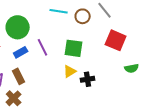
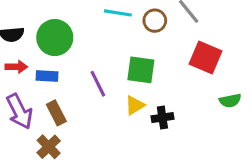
purple line: (43, 47) -> (98, 84), moved
blue rectangle: (21, 52) -> (47, 76), moved, turned 32

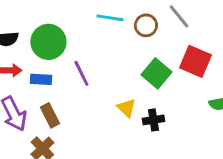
green square: (141, 70) -> (156, 73), moved, turned 32
purple line: (98, 84) -> (81, 73), moved
yellow triangle: (135, 105) -> (126, 108), turned -45

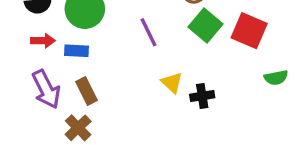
purple line: (81, 73) -> (149, 32), moved
green square: (156, 73) -> (206, 26), moved

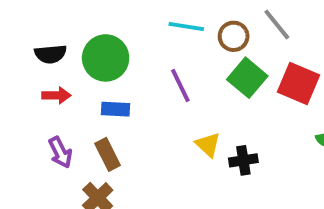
blue rectangle: (76, 51) -> (115, 109), moved
purple arrow: (46, 89) -> (60, 152), size x0.7

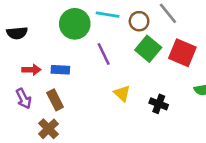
green circle: (106, 58) -> (75, 24), moved
red arrow: (56, 95) -> (31, 70), moved
black cross: (243, 160) -> (159, 104), moved, turned 30

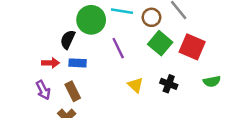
black semicircle: (17, 33) -> (68, 40), moved, turned 120
black cross: (159, 104) -> (169, 84), moved

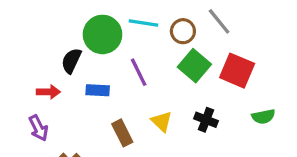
blue rectangle: (78, 63) -> (98, 90), moved
brown rectangle: (73, 91) -> (122, 133), moved

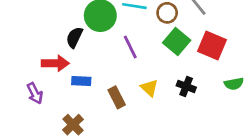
blue rectangle: (98, 90) -> (81, 81), moved
red arrow: (48, 92) -> (55, 63), size x1.4
purple arrow: (39, 128) -> (35, 93), moved

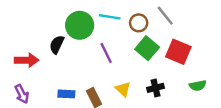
red arrow: (55, 63) -> (27, 60), moved
blue rectangle: (81, 81) -> (66, 94), moved
black cross: (186, 86) -> (156, 88), turned -35

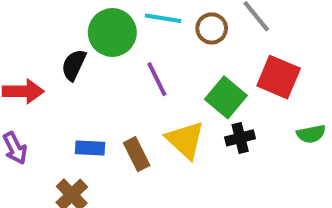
green square: (147, 48) -> (226, 97), moved
yellow triangle: (123, 89) -> (185, 140), size x1.5

